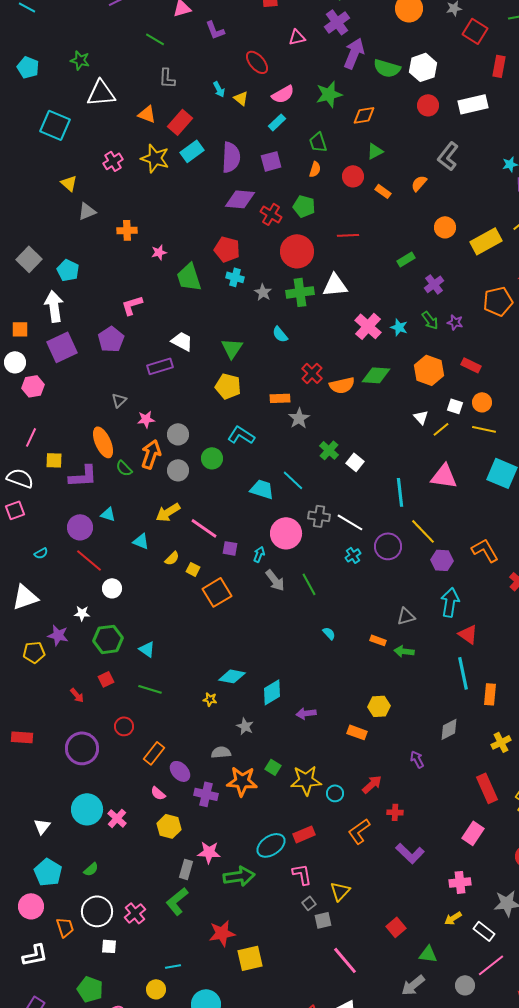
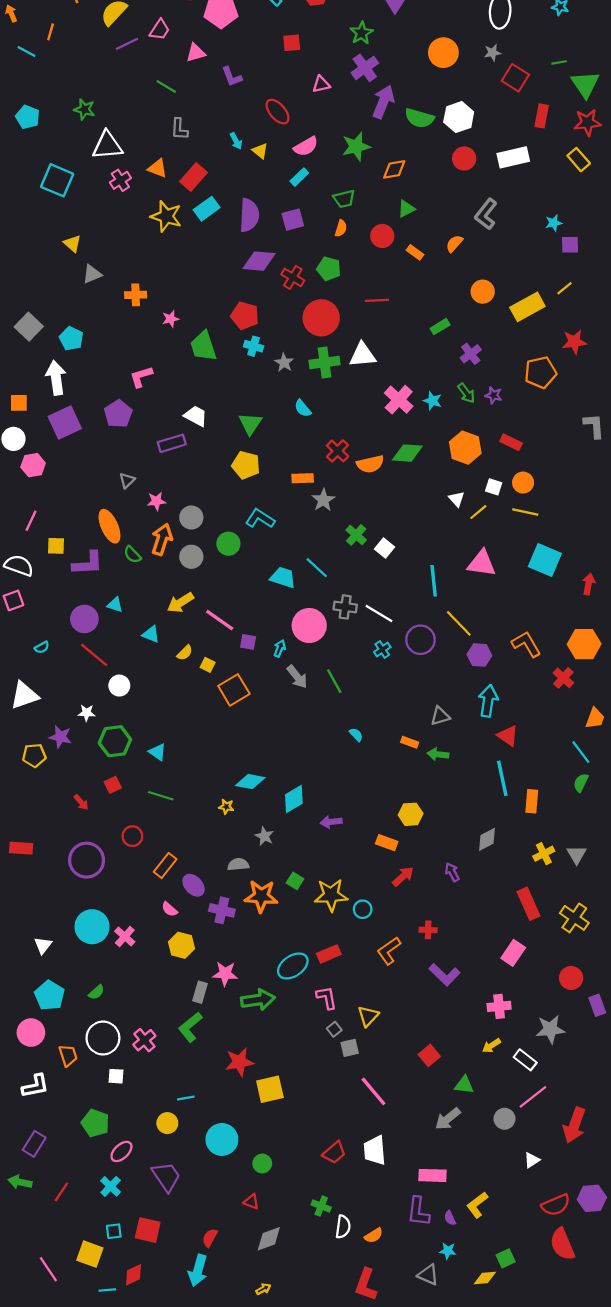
green trapezoid: (318, 142) -> (344, 199), turned -85
pink cross: (113, 161) -> (120, 180), moved
red arrow: (372, 784) -> (403, 876), moved

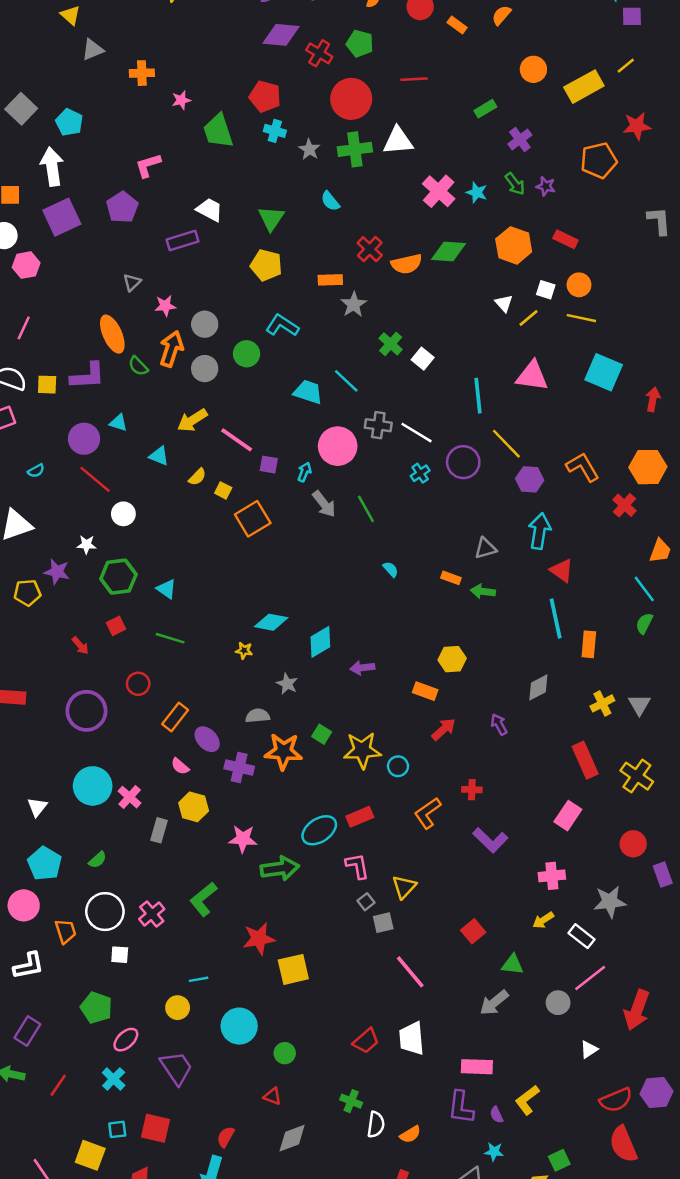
yellow square: (56, 546) -> (47, 385), moved
gray rectangle: (200, 992) -> (159, 830), moved

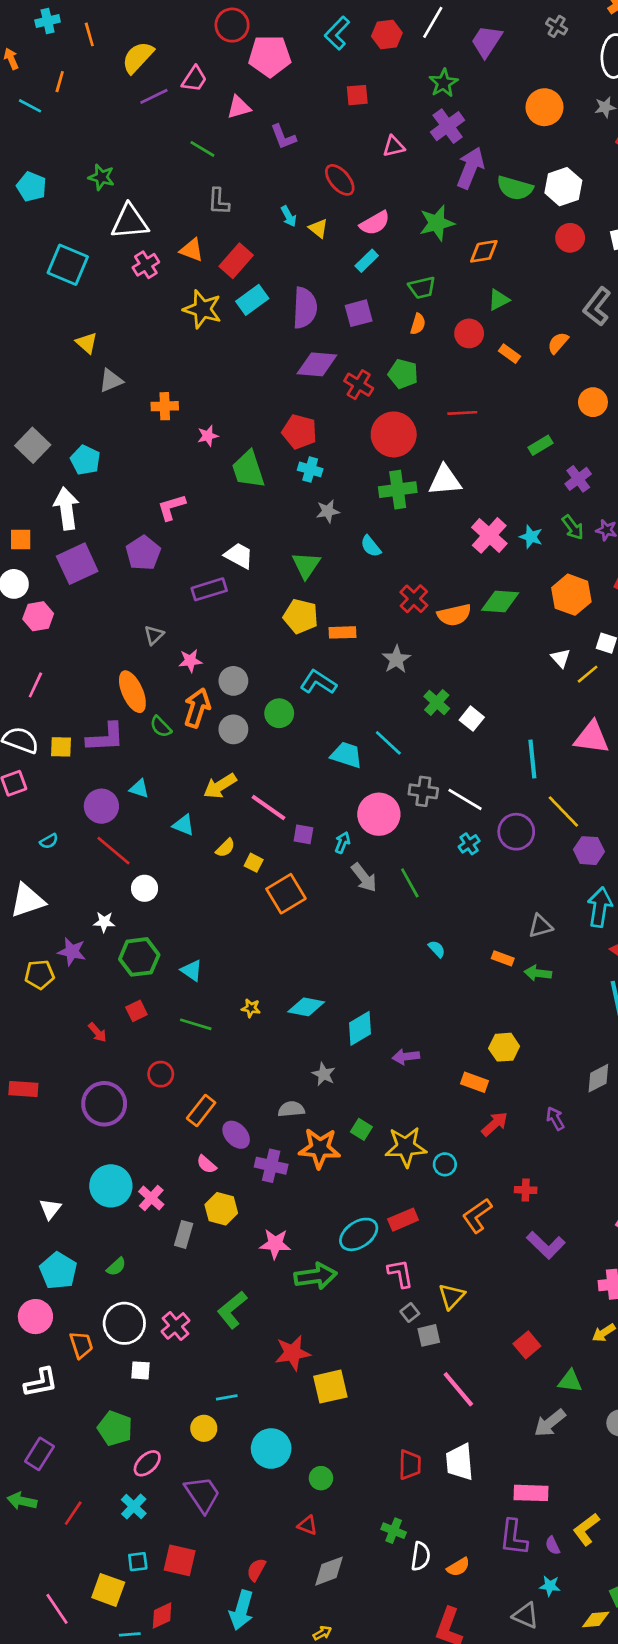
gray star: (309, 149) -> (328, 511), moved, turned 30
orange rectangle: (330, 280) -> (342, 632), moved
yellow star: (244, 651) -> (251, 1008), moved
red trapezoid: (366, 1041) -> (410, 1465), turned -48

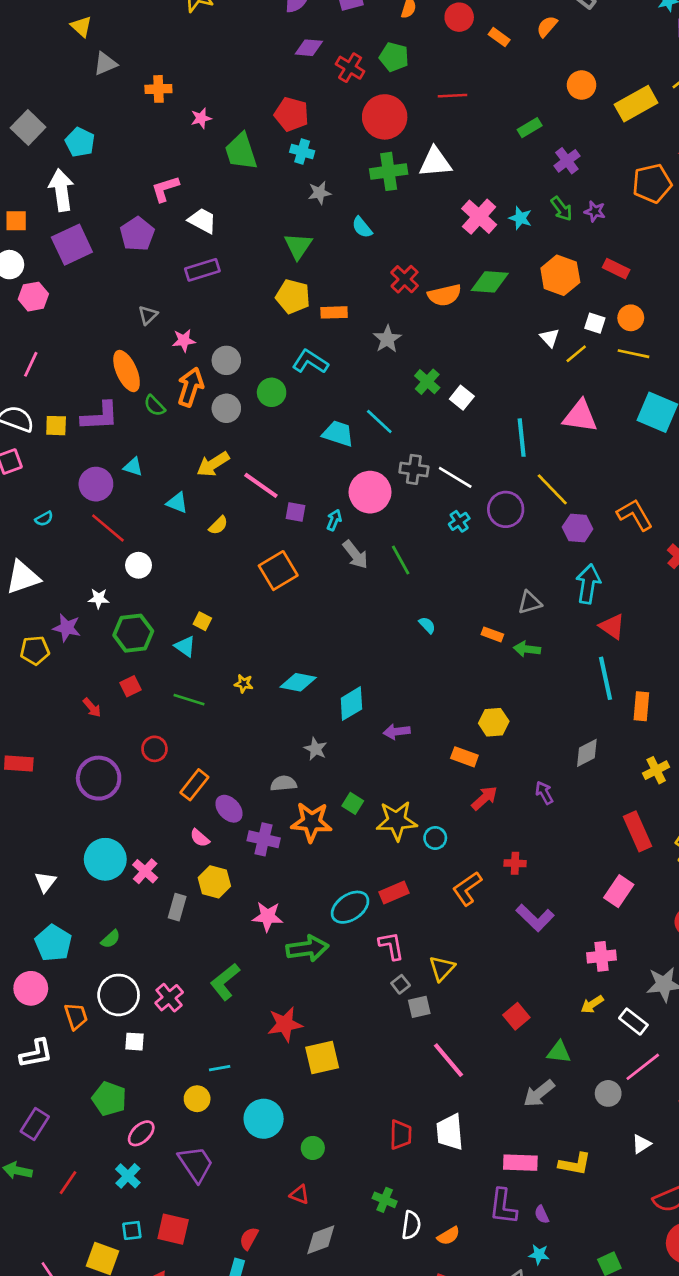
purple diamond: (317, 364) -> (309, 48), size x0.7
white trapezoid: (239, 556) -> (202, 221), moved
yellow square: (254, 863) -> (202, 621), moved
yellow L-shape: (586, 1529) -> (575, 1164), moved, turned -132

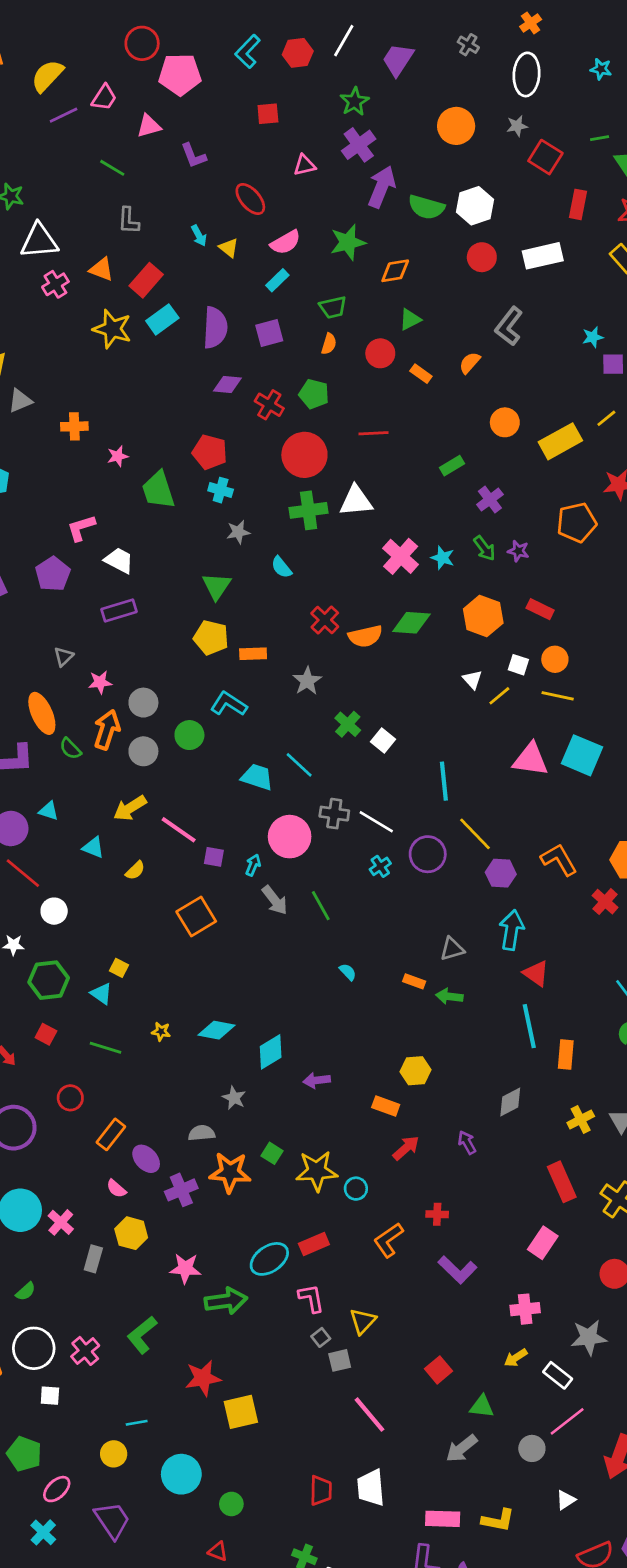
pink triangle: (580, 416) -> (531, 759), moved
red square: (131, 686) -> (46, 1034), turned -36
purple cross: (264, 839) -> (181, 1190), turned -36

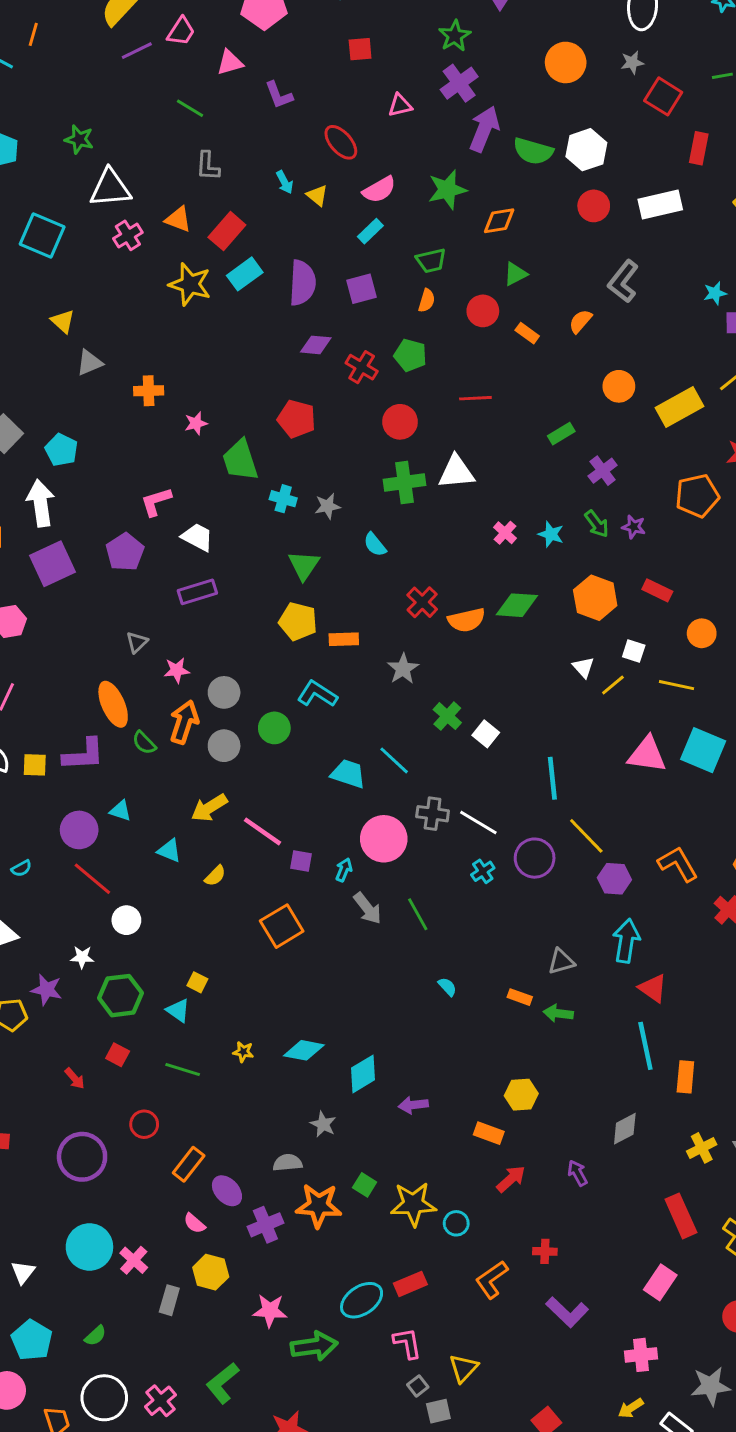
red circle: (304, 455) -> (400, 422), size x0.7
cyan cross: (221, 490) -> (283, 499), moved
pink cross: (401, 556) -> (505, 533), size x0.6
orange circle: (555, 659) -> (702, 633), moved

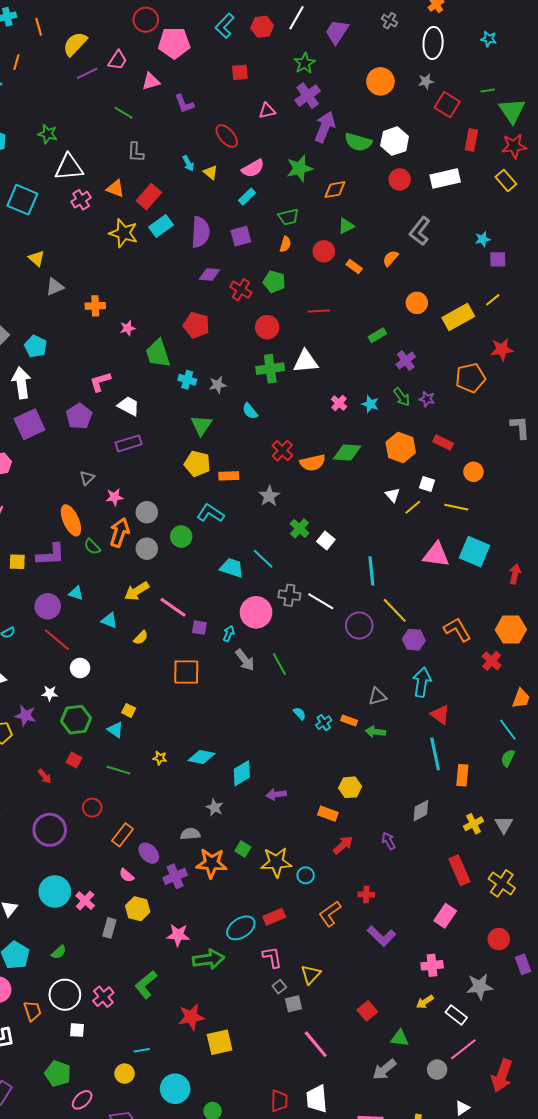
cyan cross: (483, 871) -> (324, 723), moved
orange square: (282, 926) -> (186, 672), turned 32

